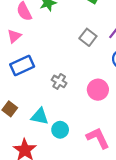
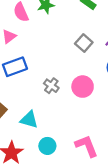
pink circle: (98, 90) -> (83, 87), moved
cyan circle: (60, 130) -> (47, 146), moved

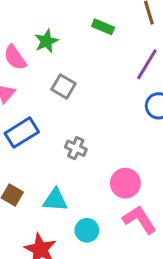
gray square: (84, 43) -> (64, 86), moved
pink circle: (83, 87) -> (125, 183), moved

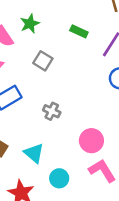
green rectangle: (103, 27) -> (79, 31), moved
cyan triangle: (55, 200) -> (34, 153), turned 35

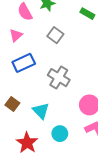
gray cross: (52, 111) -> (59, 78), size x1.5

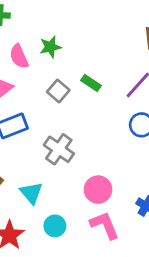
green rectangle: (87, 14) -> (91, 83), moved

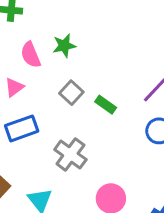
green rectangle: (91, 83) -> (106, 105), moved

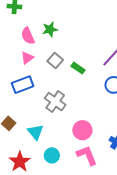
pink triangle: (14, 87) -> (27, 58), moved

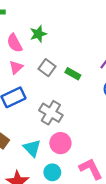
pink circle: (82, 130) -> (60, 143), moved

